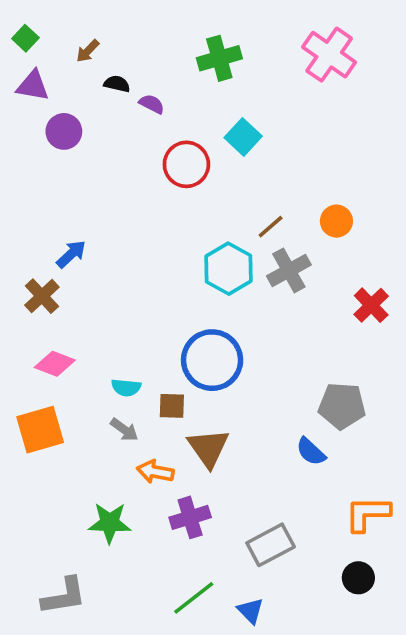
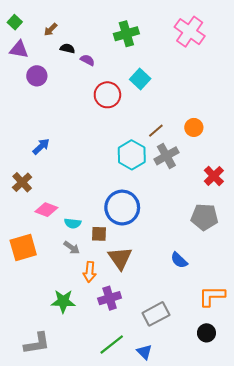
brown cross: (42, 296) -> (22, 182), moved
pink diamond: (55, 364) -> (46, 210), moved
gray pentagon: (342, 406) -> (204, 217), moved
orange arrow: (155, 472) -> (90, 272), turned -96

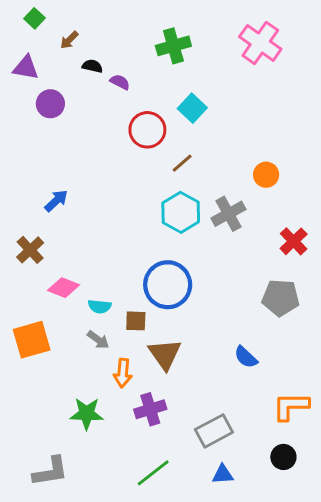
green square: (15, 22) -> (34, 18), moved
brown line: (156, 131) -> (182, 163), moved
blue triangle: (144, 352) -> (223, 474), moved, turned -49

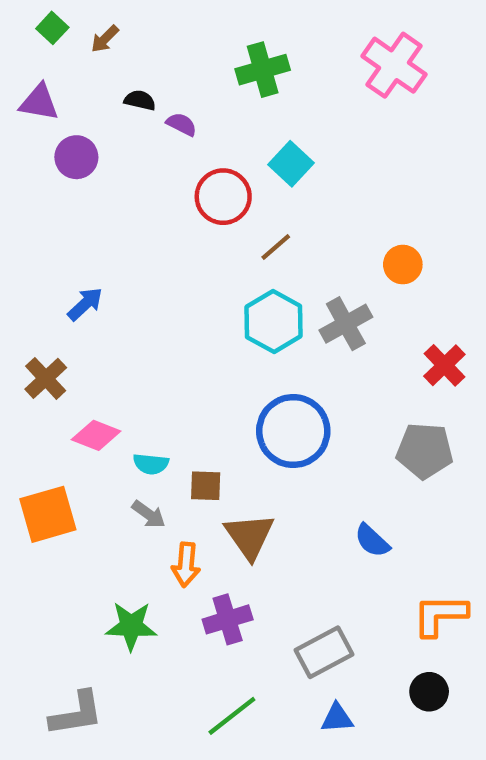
brown arrow: (69, 40) -> (105, 39), moved
blue circle: (168, 285) -> (293, 431), moved

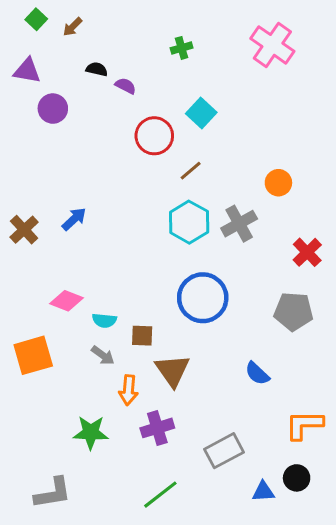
green cross: (263, 70) -> (182, 48), size x0.6
blue arrow: (85, 304) -> (74, 219), moved
brown cross: (46, 378) -> (24, 230), moved
blue triangle: (337, 718) -> (263, 492), moved

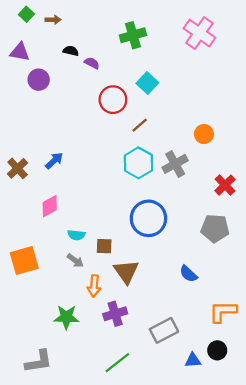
brown arrow: (73, 27) -> (53, 20), turned -136
green cross: (182, 48) -> (133, 35), size x1.6
pink diamond: (66, 301) -> (50, 206), moved, turned -50

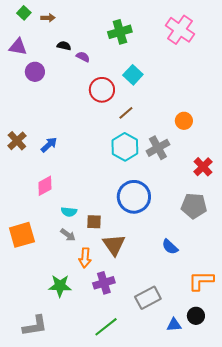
brown cross: (18, 168) -> (17, 141), moved

